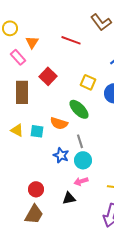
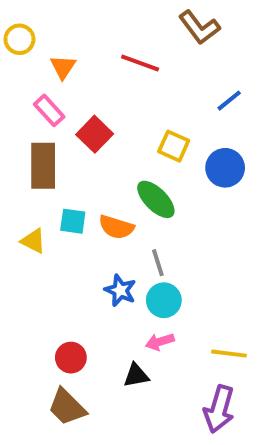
pink rectangle: (18, 57) -> (49, 110), moved
cyan square: (37, 131) -> (73, 221), moved
brown trapezoid: (34, 214) -> (67, 407), turned 105

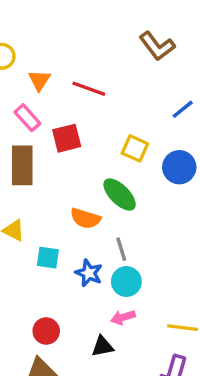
red line: (140, 63) -> (89, 89), moved
red square: (95, 134) -> (67, 138), turned 32
cyan square: (73, 221) -> (48, 258), moved

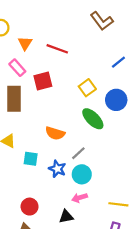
yellow square: (135, 148) -> (87, 88), turned 30
green ellipse: (120, 195) -> (93, 119), moved
gray line: (121, 249) -> (78, 153), turned 64

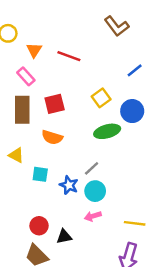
red square: (43, 81) -> (55, 104), moved
green ellipse: (93, 119) -> (107, 131), turned -60
orange semicircle: (55, 133) -> (52, 137), moved
black triangle: (66, 217) -> (64, 236), moved

